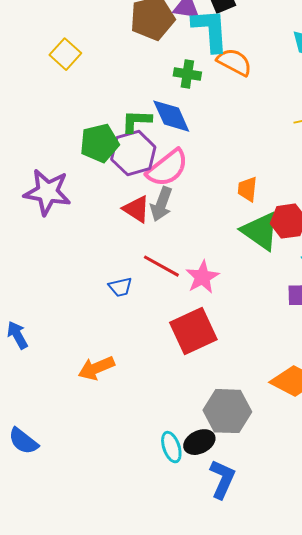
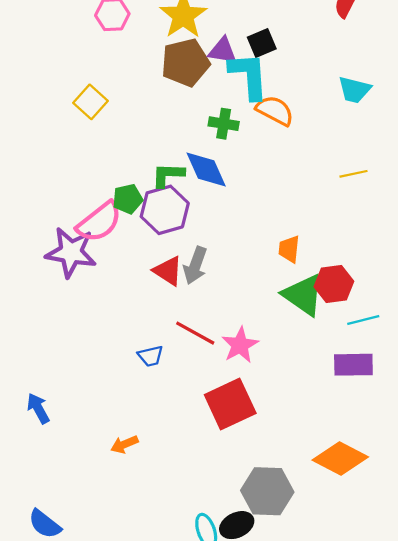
green pentagon: (99, 143) -> (128, 199), size x0.7
pink semicircle: (167, 168) -> (99, 222), moved
orange arrow: (96, 368) -> (124, 444), size x0.7

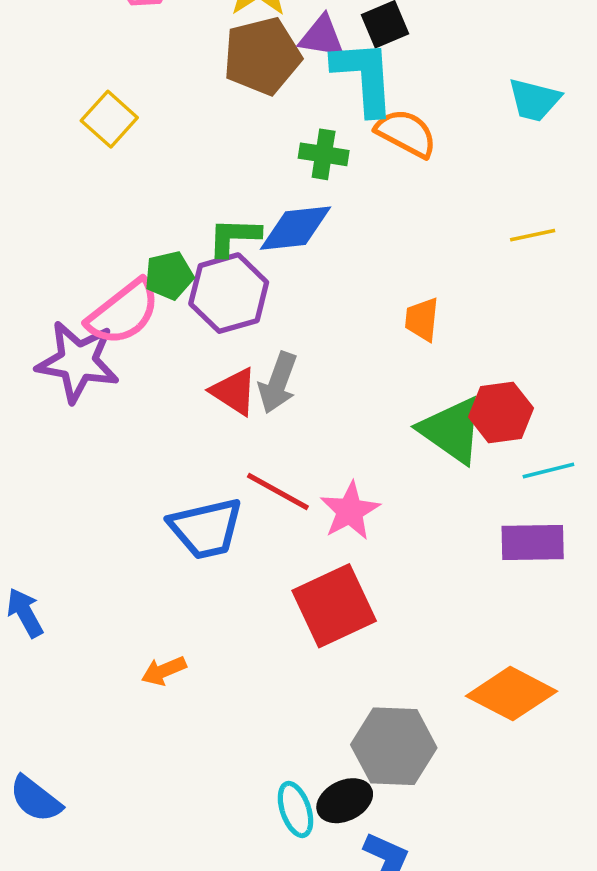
blue diamond: (206, 169) -> (295, 228), turned -72
orange trapezoid: (289, 249) -> (422, 319), moved
blue trapezoid: (151, 356) -> (206, 528), size x1.8

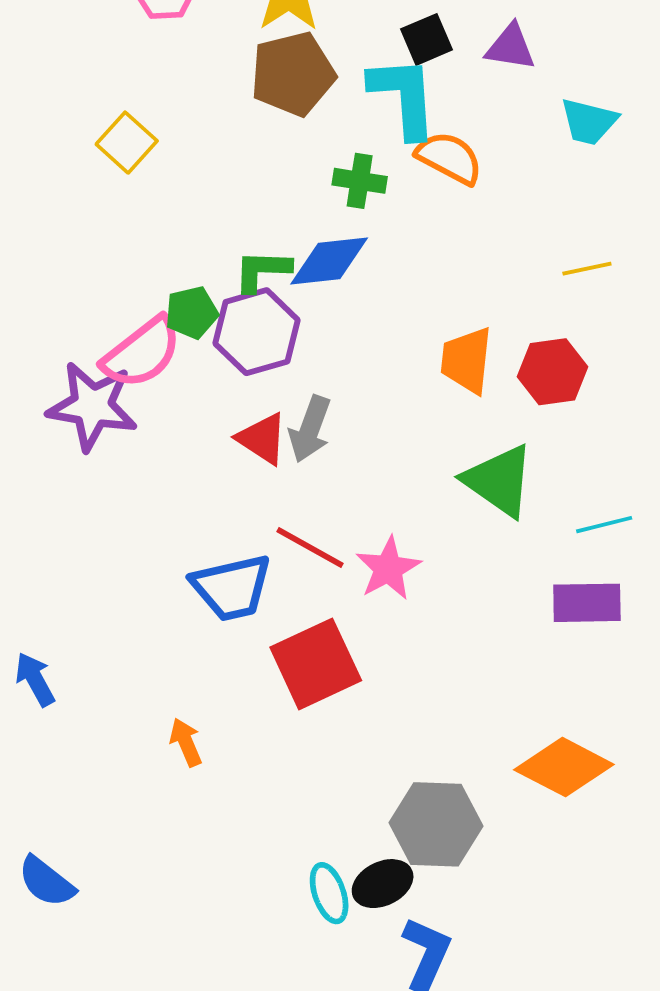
purple triangle: (322, 37) -> (511, 47), moved
orange trapezoid: (422, 319) -> (467, 360), size x1.4
red hexagon: (501, 413) -> (553, 372), moved
red square: (334, 606) -> (316, 664), moved
orange arrow: (164, 671) -> (186, 742), turned 90

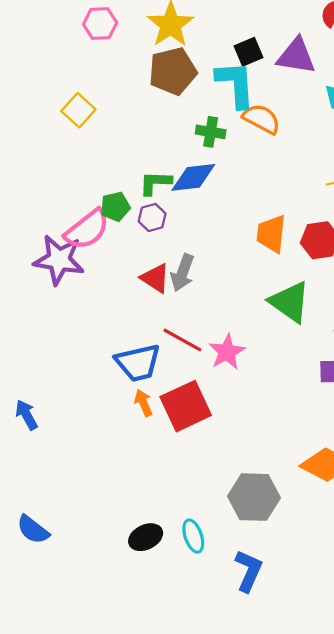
purple triangle: (511, 47) -> (296, 56), size x1.4
purple hexagon: (257, 332) -> (152, 217), size x0.6
orange arrow: (186, 742) -> (143, 403), moved
black ellipse: (383, 884) -> (146, 537), moved

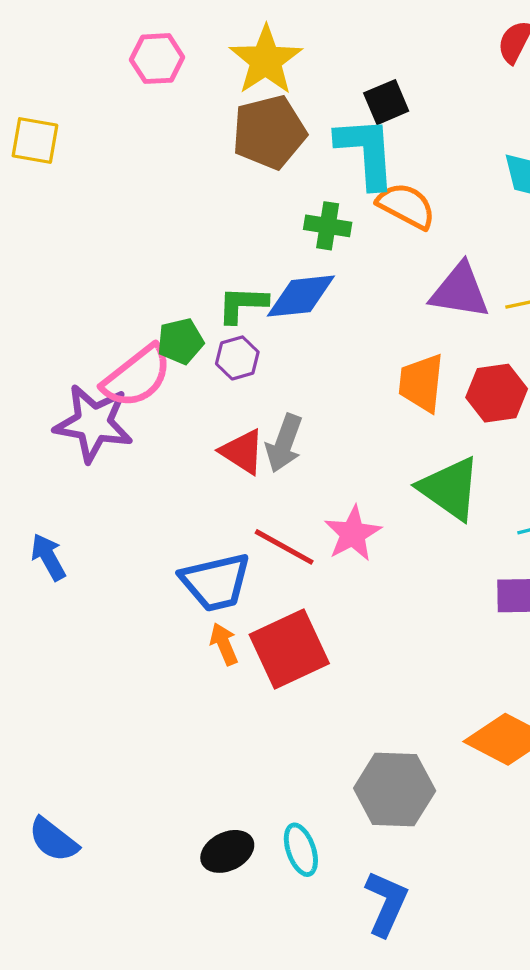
purple triangle: (296, 56) -> (460, 291), moved
yellow square: (78, 110) -> (35, 141), moved, turned -32
pink star: (227, 352) -> (353, 534), moved
blue arrow: (26, 415) -> (48, 557), moved

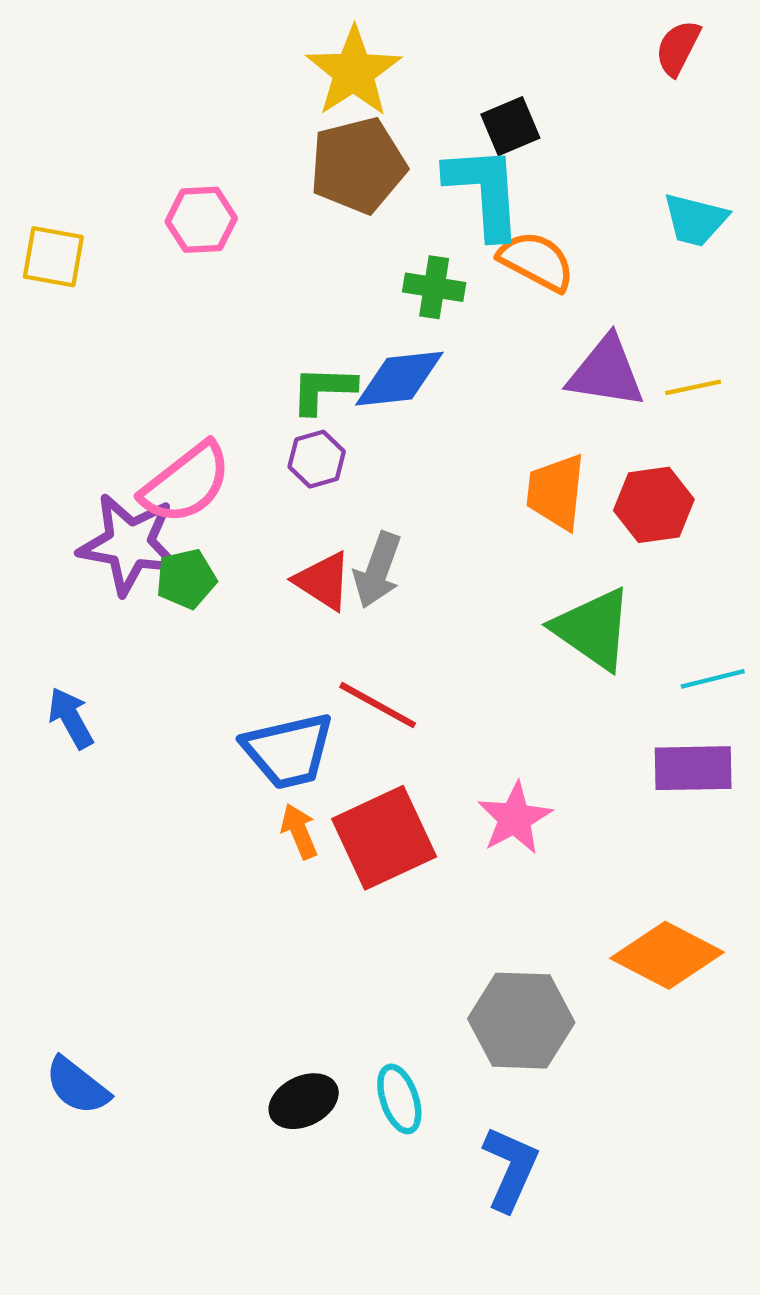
pink hexagon: (157, 59) -> (201, 220), moved
yellow square: (35, 141) -> (53, 257), moved
green pentagon: (180, 341) -> (186, 579), moved
pink star: (353, 534) -> (515, 818), moved

